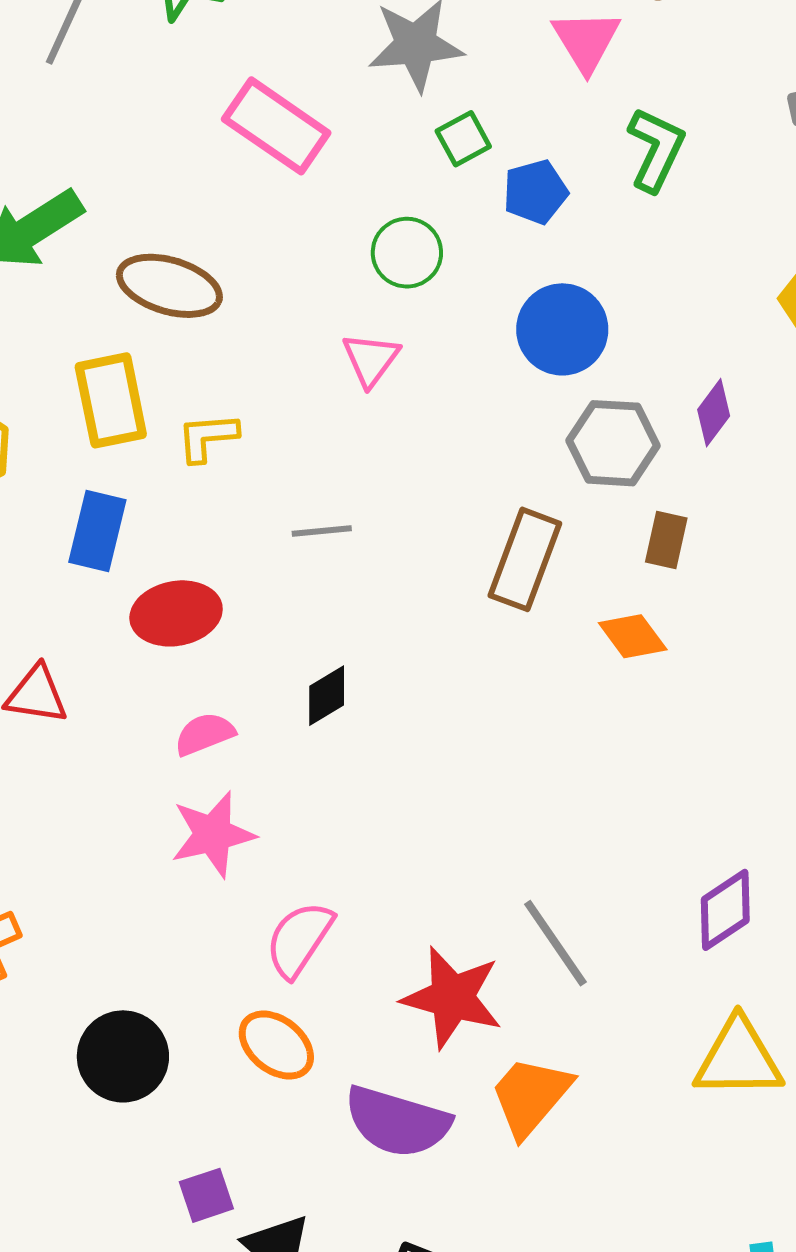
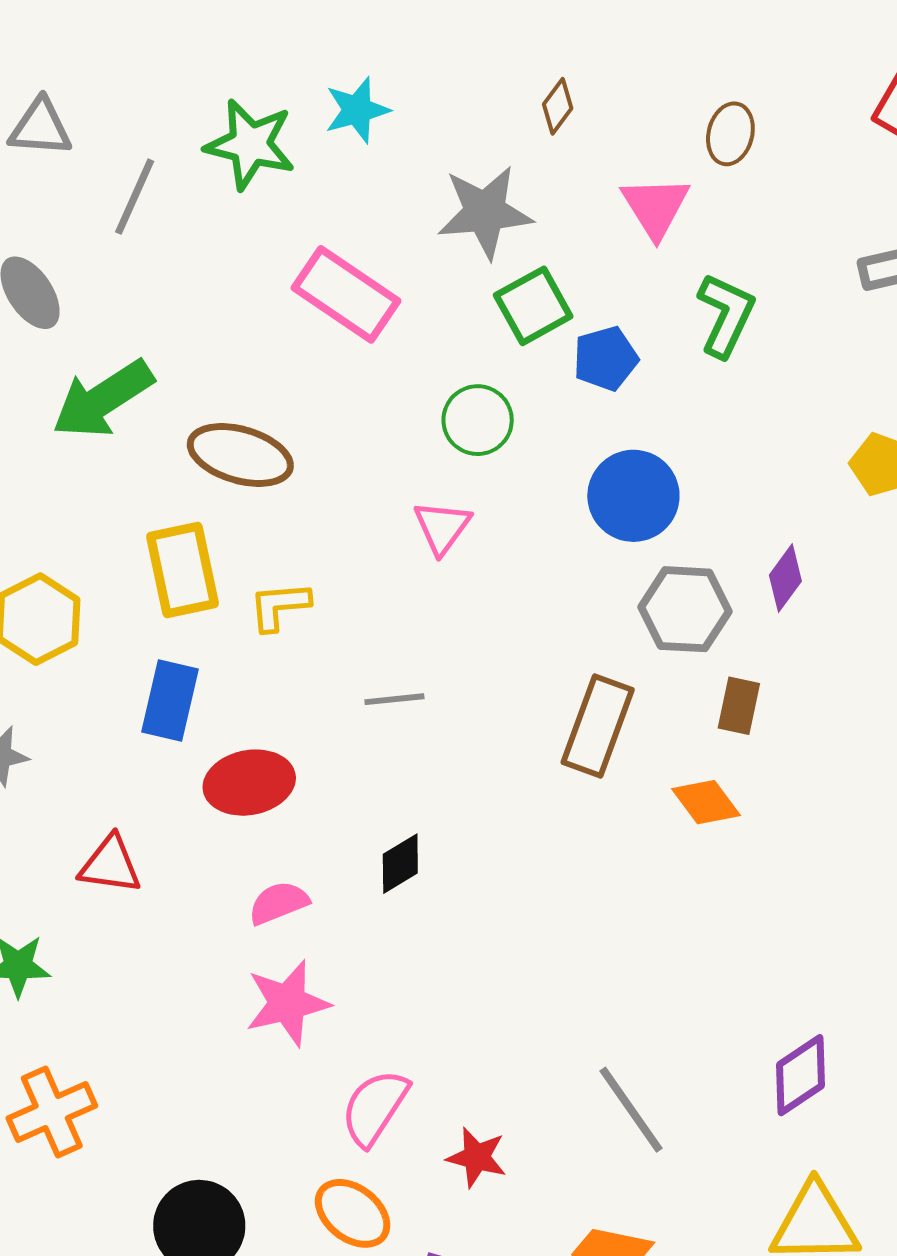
green square: (463, 139) -> (533, 306), size x1.4
red star: (452, 997) -> (477, 1157), moved, size x0.6

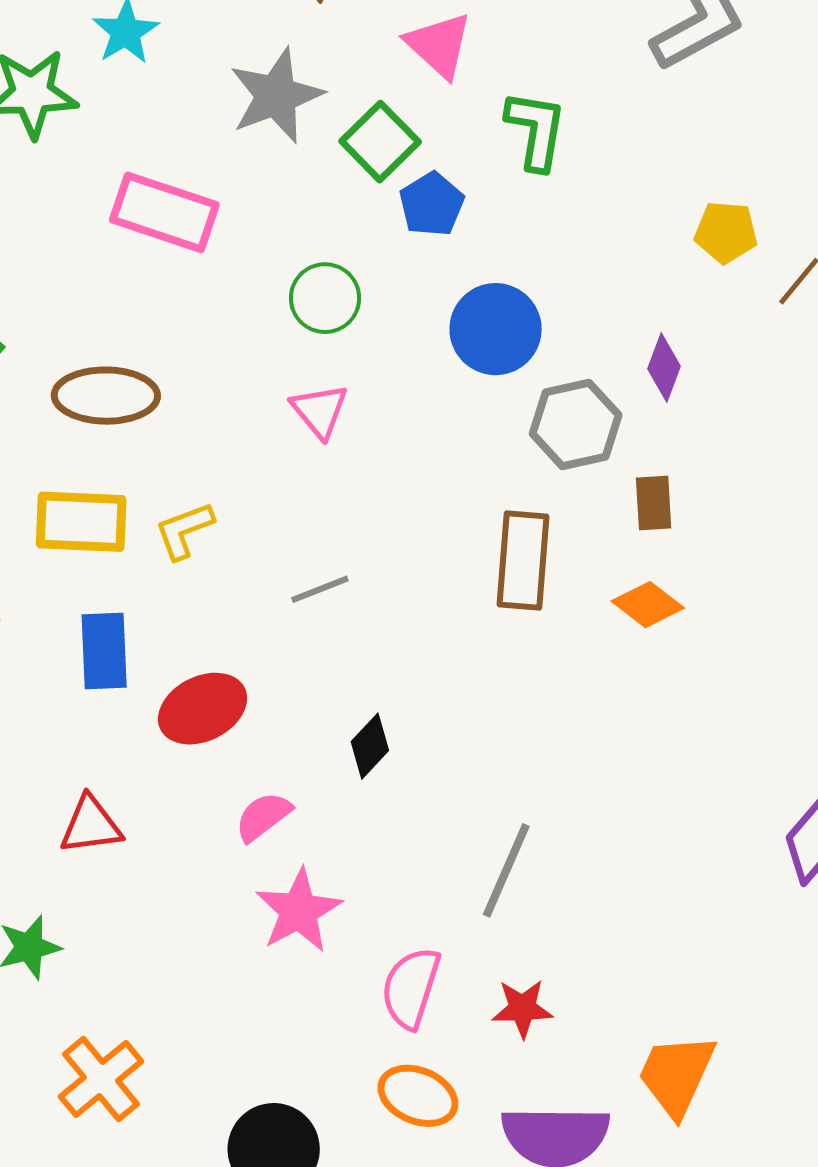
green square: (533, 306) -> (380, 142), moved
yellow rectangle: (183, 570) -> (81, 522), turned -60
gray line: (631, 1110) -> (506, 870), moved, turned 74

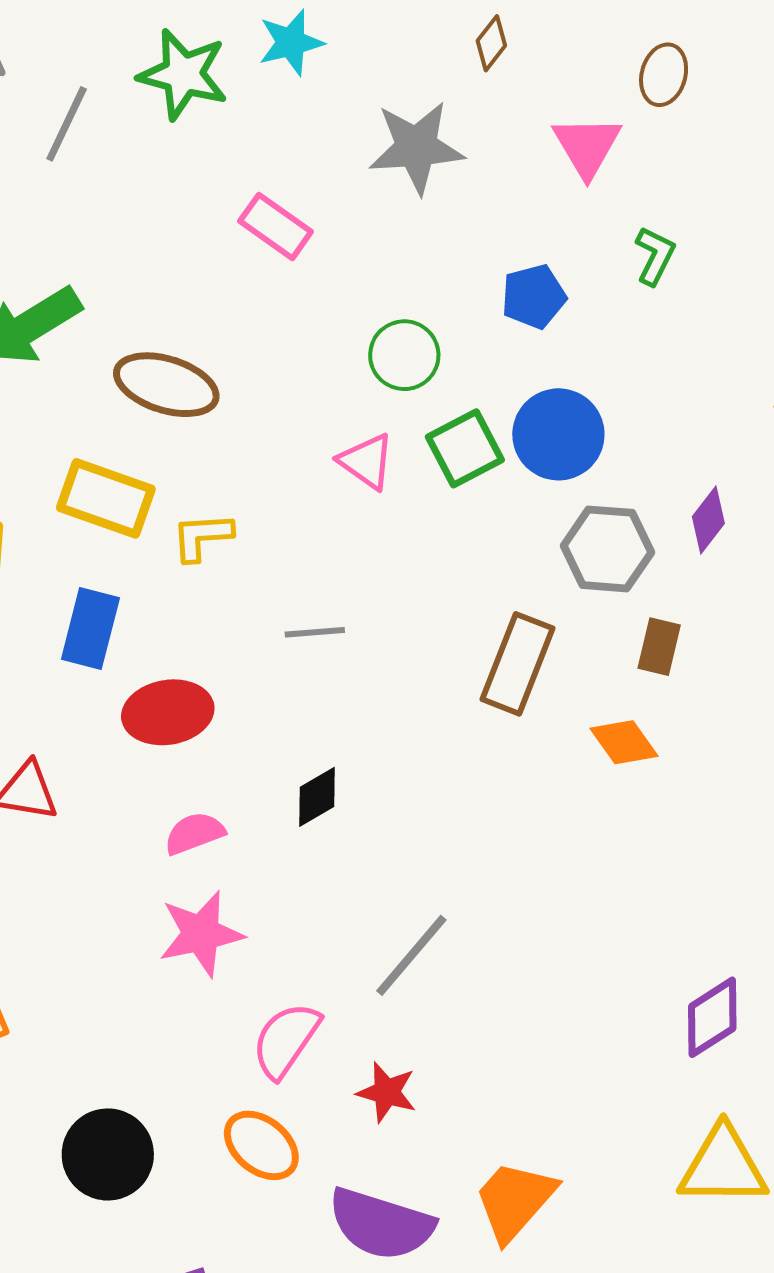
green L-shape: (536, 130) -> (655, 256), size x0.7
green square: (380, 142) -> (465, 448), moved
pink rectangle: (164, 212) -> (276, 226), size x0.7
pink triangle: (320, 411) -> (366, 461), turned -32

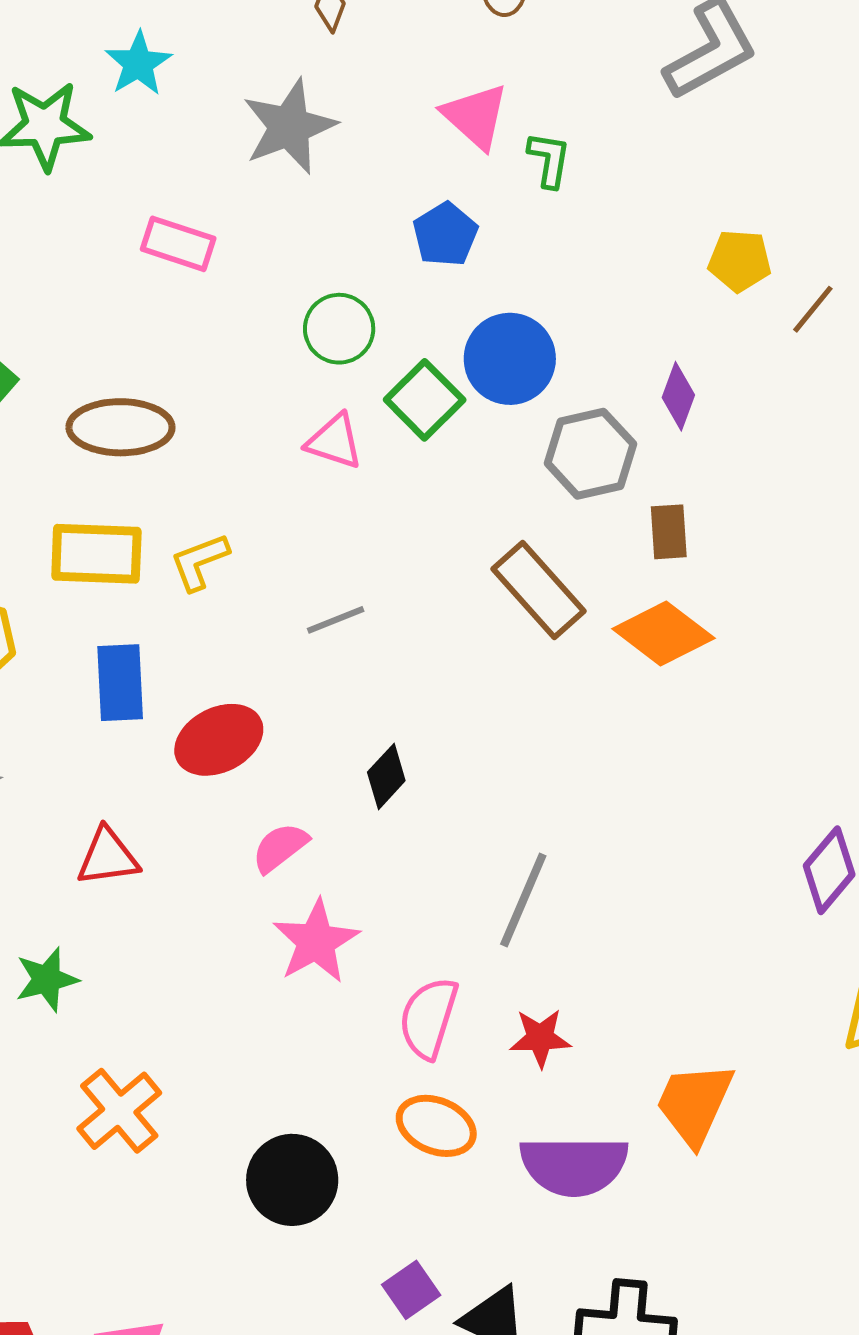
pink triangle: (587, 146) -> (476, 116), moved
brown rectangle: (517, 664) -> (538, 590), turned -46
orange diamond: (624, 742) -> (663, 633), size x1.4

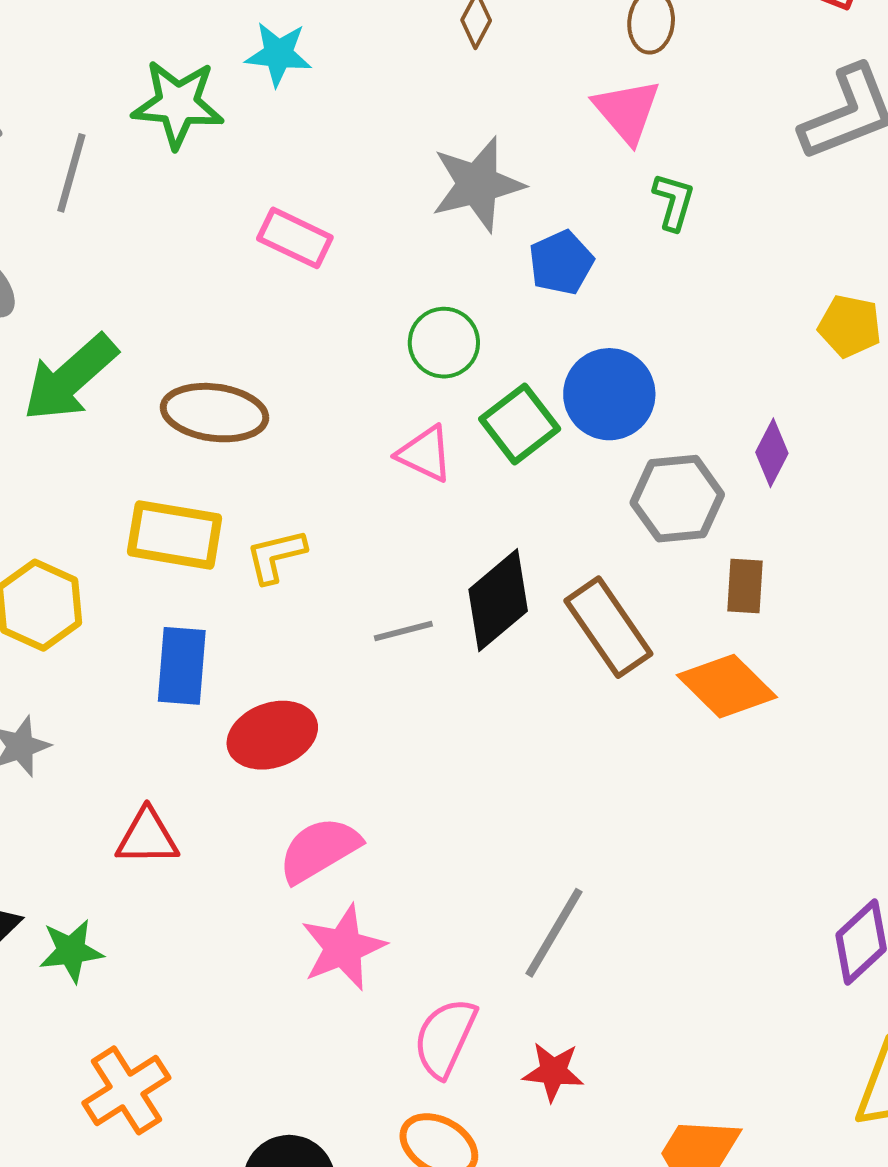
cyan star: (138, 63) -> (278, 54), turned 30
pink triangle: (476, 116) -> (627, 111), moved
gray star: (289, 127) -> (478, 184), moved
black diamond: (386, 776) -> (498, 600), moved, size x1.6
pink semicircle: (280, 848) -> (319, 850), size x1.4

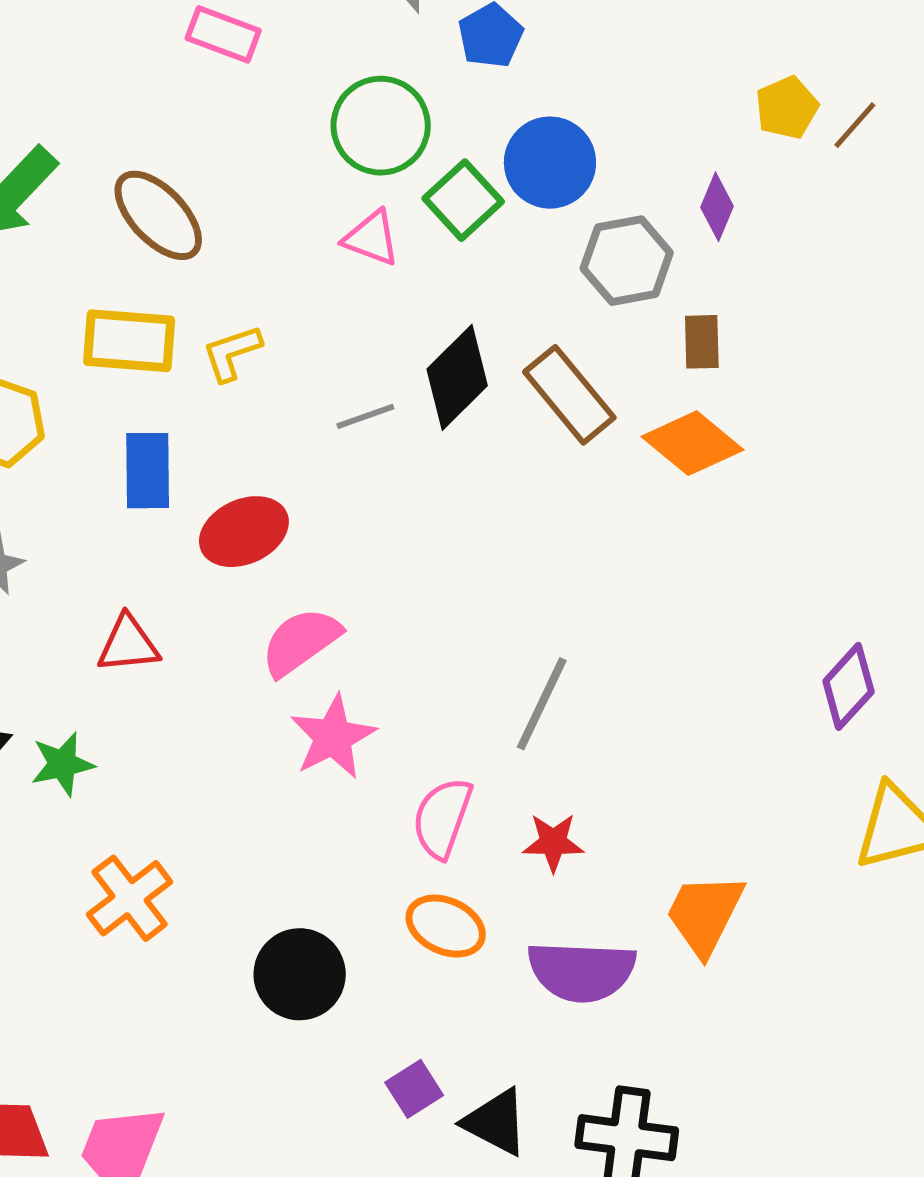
yellow pentagon: (850, 326) -> (787, 108), moved, turned -30
green circle: (444, 343) -> (381, 126), size x1.4
brown ellipse: (214, 413) -> (158, 215), turned 44

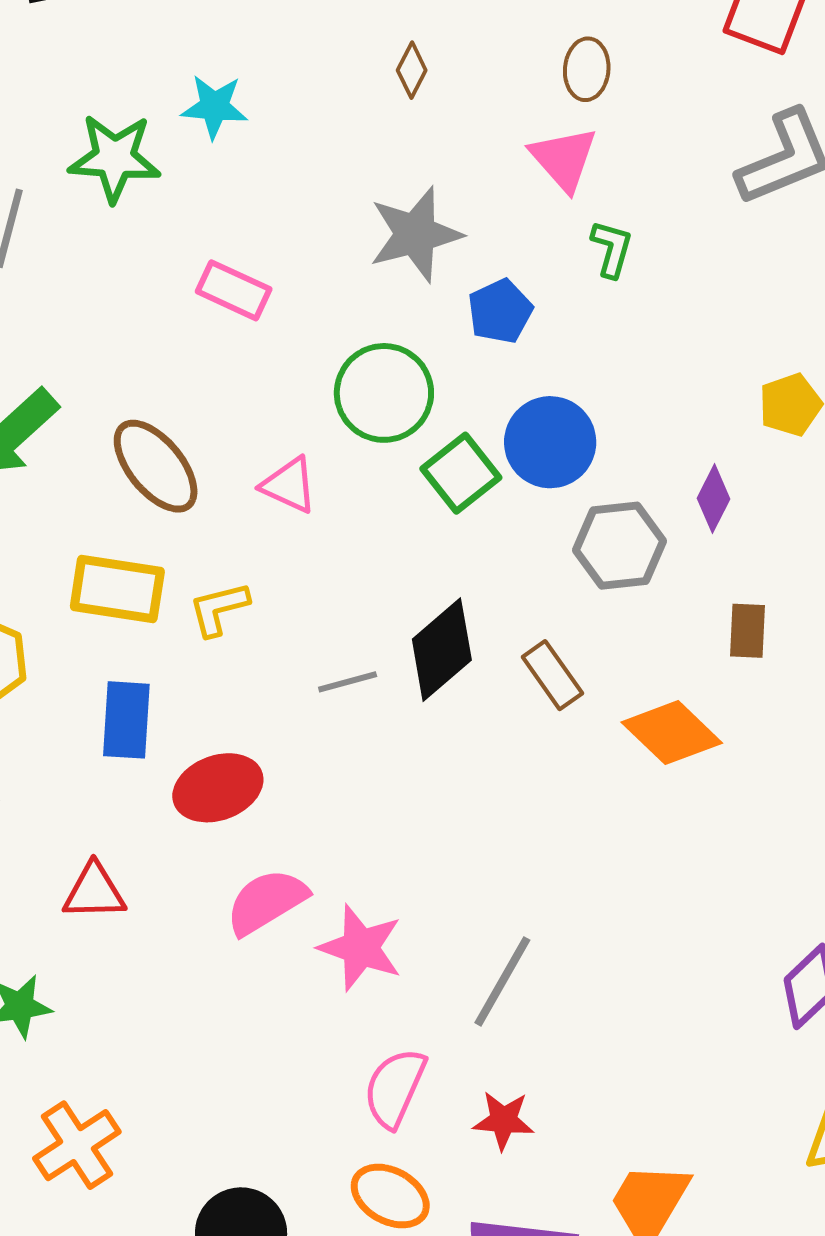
pink triangle: (371, 238) -> (289, 485), moved
brown rectangle: (702, 342) -> (747, 631), moved
brown rectangle: (569, 395) -> (552, 675), size x0.7
pink star: (333, 737) -> (361, 948), moved, turned -30

